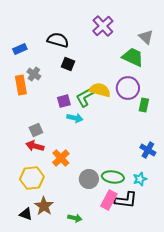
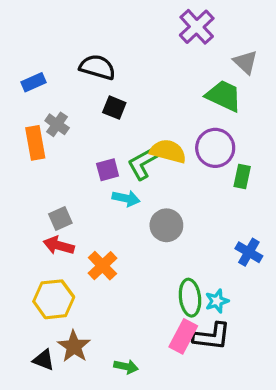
purple cross: (103, 26) -> (197, 27), moved
green ellipse: (113, 177) -> (190, 298), turned 75
gray circle: (89, 179) -> (166, 225), moved
cyan star: (140, 179) -> (217, 301), moved

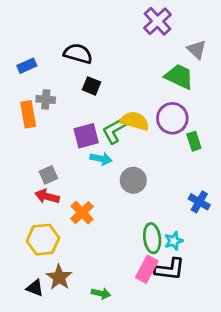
gray cross: (57, 124) -> (46, 99), turned -30
purple square: (108, 170) -> (86, 136), size x1.4
green rectangle: (242, 176) -> (194, 141), turned -30

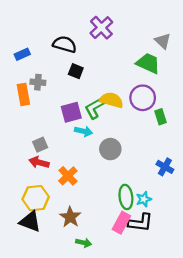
purple cross: (158, 21) -> (101, 28), moved
brown star: (59, 277) -> (70, 217), moved
black triangle: (35, 288) -> (30, 221), moved, size x1.5

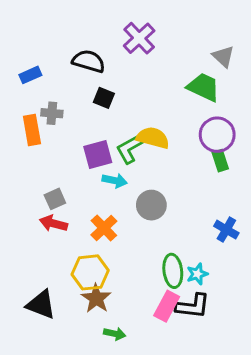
purple circle: (143, 98) -> (217, 135), moved
orange cross: (68, 176) -> (104, 228), moved
yellow hexagon: (36, 198) -> (90, 272), moved

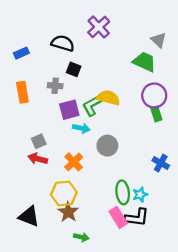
gray cross: (52, 113) -> (55, 86), moved
pink rectangle: (167, 306) -> (118, 217), turned -60

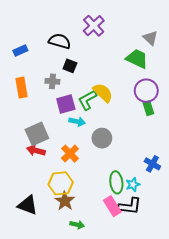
yellow semicircle: (108, 98) -> (103, 93), turned 30
gray square: (39, 141) -> (37, 134), size x1.6
blue cross: (161, 163) -> (152, 164), moved

